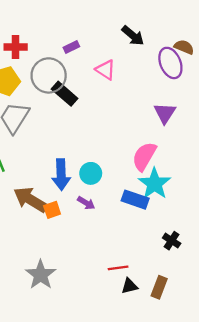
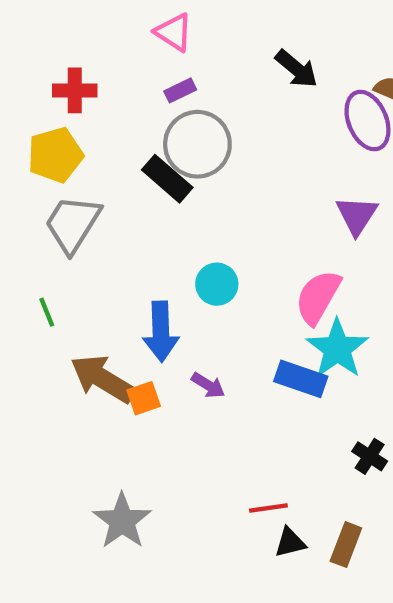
pink triangle: (106, 70) -> (174, 32), moved
gray circle: (49, 75) -> (197, 144), moved
cyan circle: (91, 173) -> (217, 284), moved

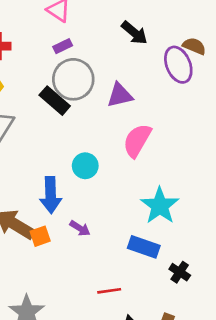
purple triangle: (357, 215) -> (120, 95), moved, turned 44
pink semicircle: (318, 297) -> (137, 140), moved
blue rectangle: (301, 379) -> (144, 247), moved
red line: (268, 508) -> (109, 291), moved

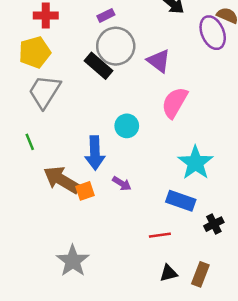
purple triangle: (120, 95) -> (159, 61), turned 50
black cross: (180, 272) -> (214, 224), turned 30
red line: (109, 291) -> (160, 235), moved

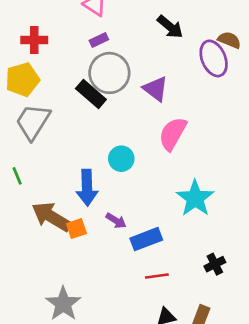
blue rectangle: (181, 201) -> (146, 239), moved, turned -40

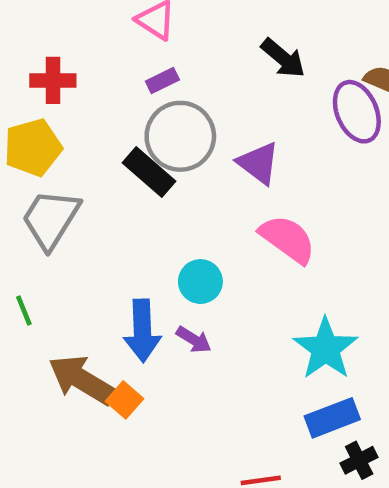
pink semicircle: (173, 134) -> (288, 239), turned 96
purple arrow: (116, 221) -> (194, 340), moved
orange square: (76, 229) -> (124, 400), turned -30
blue rectangle: (146, 239) -> (332, 418), moved

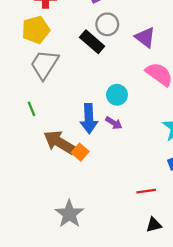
gray circle: (180, 136) -> (107, 24), size x0.7

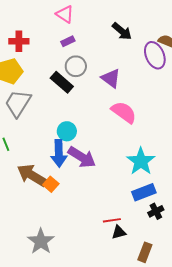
cyan circle: (117, 95) -> (67, 131), moved
purple arrow: (114, 123) -> (82, 157), size x1.8
black triangle: (154, 225) -> (119, 232), moved

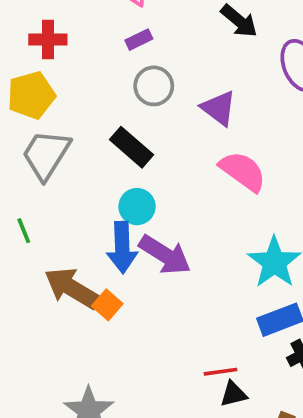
black rectangle: (62, 82) -> (131, 147), moved

